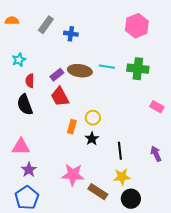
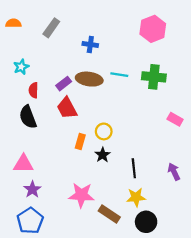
blue cross: (71, 34) -> (90, 45), moved

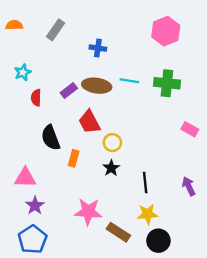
red trapezoid: (67, 108) -> (89, 122), moved
black semicircle: (28, 117) -> (51, 138), moved
orange rectangle: (80, 142) -> (74, 158), moved

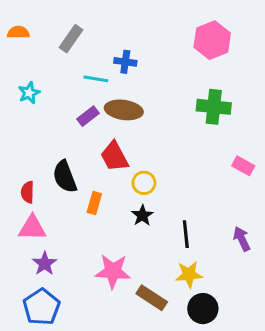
cyan line: (129, 81) -> (96, 79), moved
red semicircle: (36, 98) -> (28, 192), moved

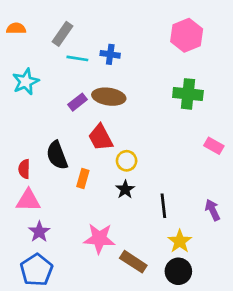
cyan line: (96, 79) -> (77, 58), moved
cyan star: (29, 93) -> (26, 82), size x1.4
yellow star: (189, 274) -> (180, 241), moved, turned -30

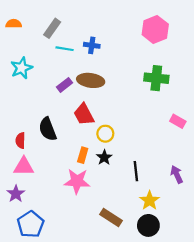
orange rectangle: (83, 179) -> (83, 155), moved
purple star: (39, 232) -> (16, 194), moved
pink star: (99, 239) -> (77, 181), moved

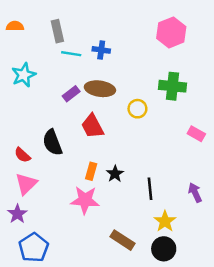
gray rectangle: (52, 28) -> (57, 31), turned -48
yellow circle: (105, 134) -> (137, 109), moved
red semicircle: (20, 140) -> (22, 155), turned -49
pink triangle: (24, 167) -> (26, 184), turned -45

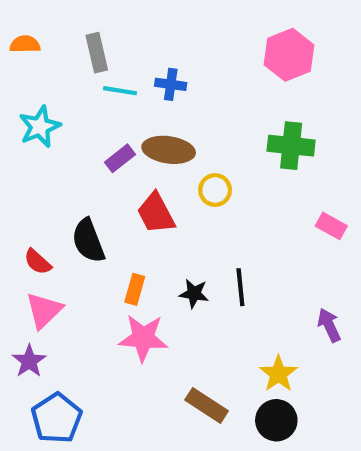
yellow circle: (137, 109) -> (215, 190), moved
orange rectangle: (91, 171) -> (135, 289), moved
black star: (115, 174) -> (194, 294), turned -30
black line: (150, 189) -> (240, 287), moved

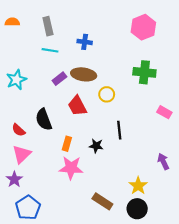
cyan line: (120, 91) -> (50, 50), moved
cyan star: (40, 127) -> (16, 80), moved
black line: (240, 287) -> (119, 130), moved

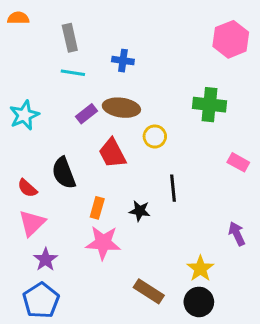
orange semicircle: (12, 22) -> (18, 18), moved
pink hexagon: (143, 27) -> (231, 39), moved
purple star: (14, 179) -> (46, 259), moved

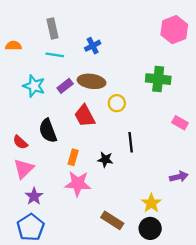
orange semicircle: (18, 18) -> (13, 46), moved
blue cross: (123, 61) -> (93, 46), turned -35
cyan star: (24, 115) -> (34, 86), moved, turned -30
purple arrow: (237, 234) -> (179, 177), turned 102

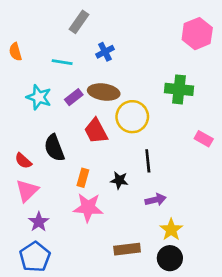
gray rectangle: (52, 28) -> (79, 22), moved, turned 48
orange semicircle: (13, 46) -> (15, 52), turned -105
yellow circle: (117, 103) -> (132, 117), size x1.6
purple arrow: (179, 177) -> (156, 200), moved
brown rectangle: (112, 220) -> (127, 249), turned -40

